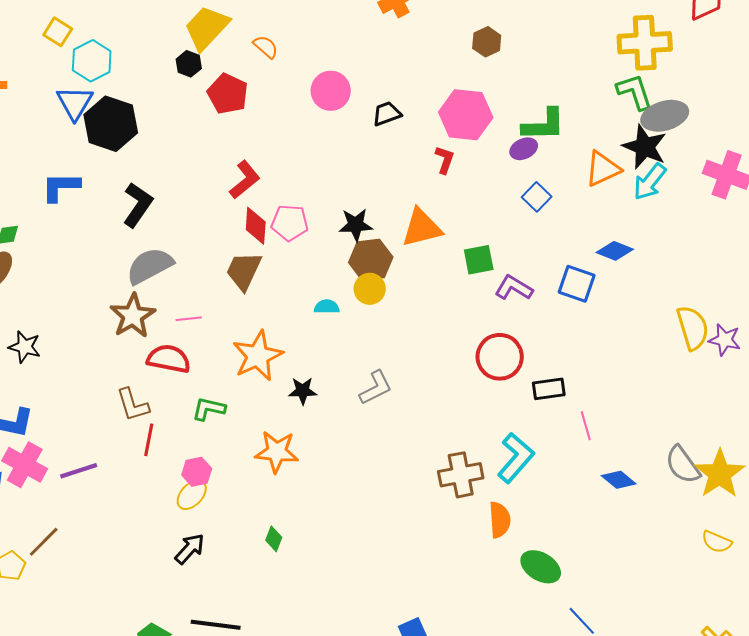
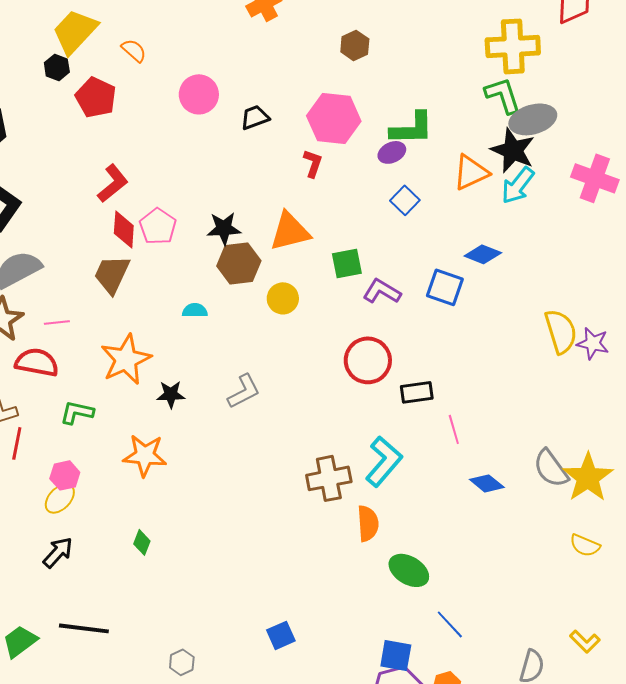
pink pentagon: (290, 223) -> (158, 226), turned 30
yellow circle: (370, 289) -> (283, 298), moved

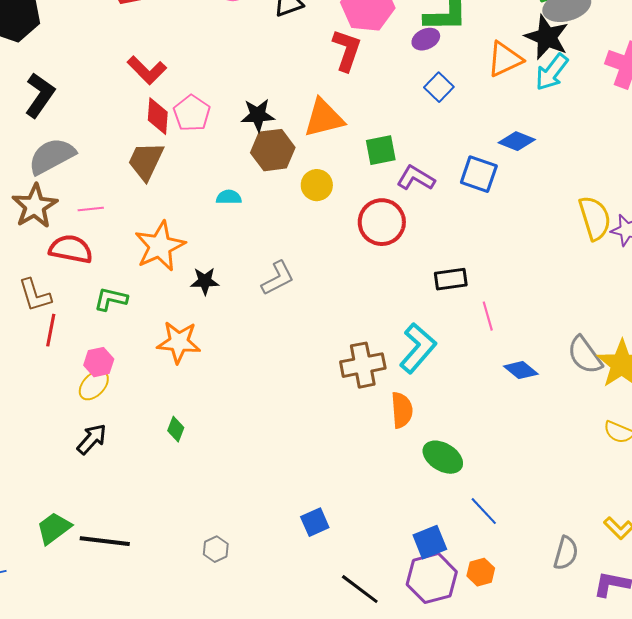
red L-shape: (313, 163) -> (347, 50), size x1.5
red L-shape: (113, 183) -> (147, 70), turned 84
red circle: (368, 360) -> (382, 222), moved
black line: (84, 628) -> (105, 541), moved
blue square: (396, 655) -> (430, 542), turned -32

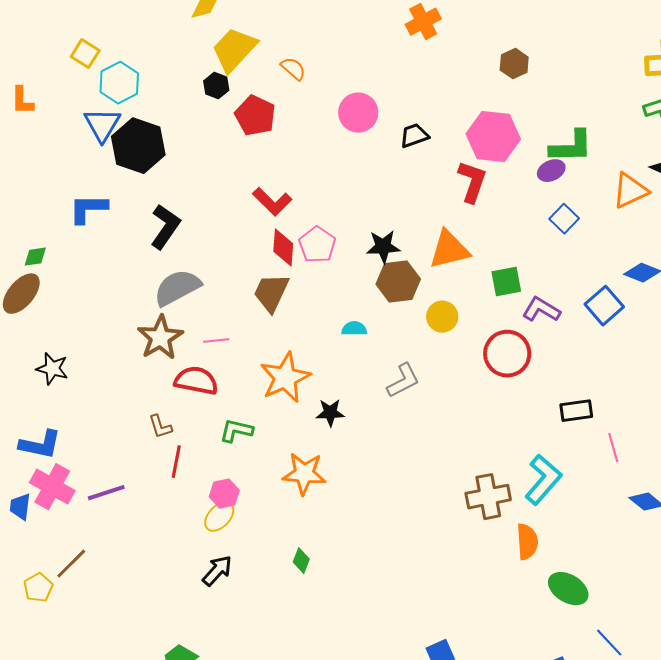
blue square: (479, 174) -> (604, 306), turned 30
gray L-shape: (278, 278) -> (403, 381), moved
brown L-shape: (35, 295) -> (160, 427), size x0.7

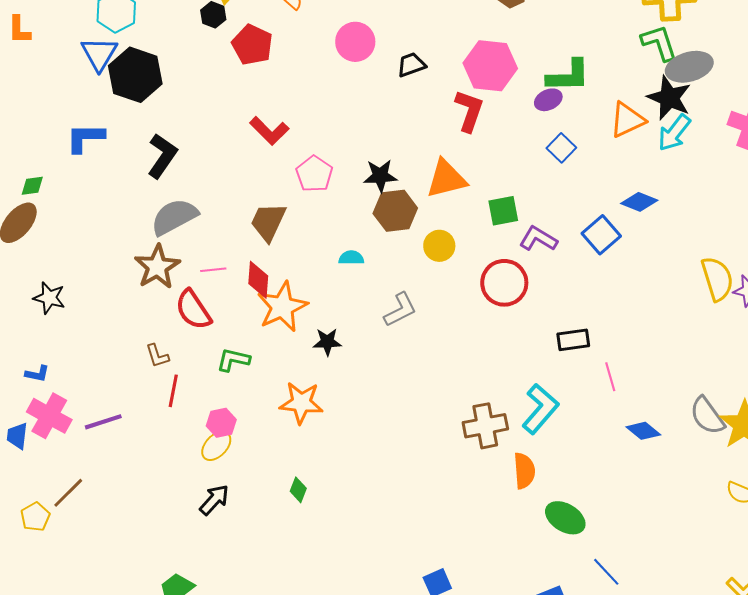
red diamond: (283, 248) -> (258, 280), moved
red semicircle: (196, 381) -> (193, 310), turned -135
blue L-shape: (40, 445) -> (37, 374), size x0.6

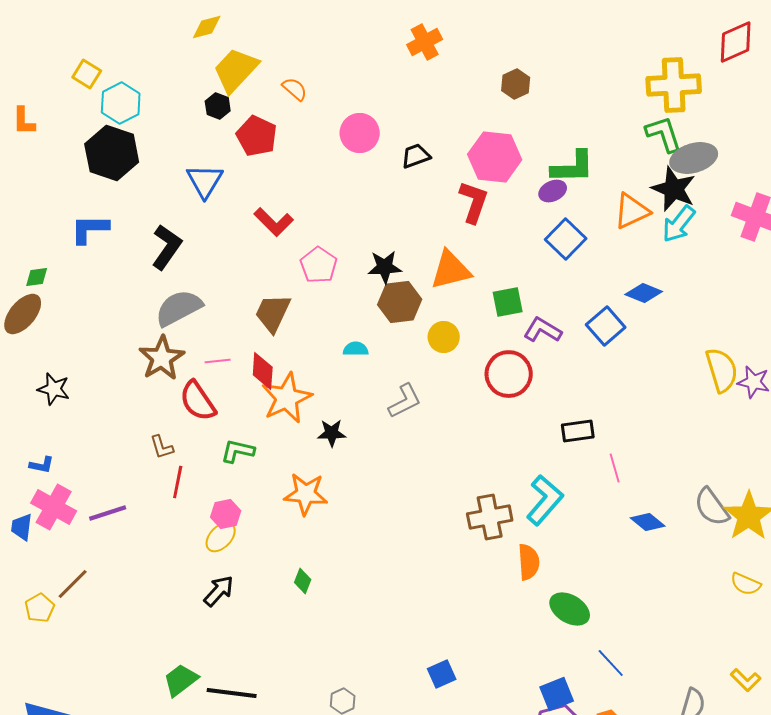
blue triangle: (99, 54) -> (205, 181), moved
black hexagon: (135, 75) -> (112, 153), moved
blue square: (561, 148) -> (566, 239), size x1.4

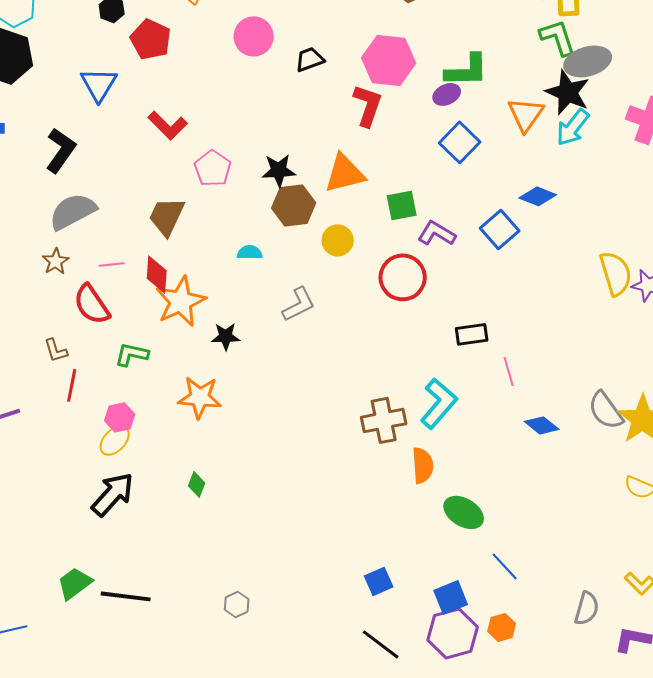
orange triangle: (632, 211) -> (526, 114), turned -30
brown star: (162, 358) -> (56, 261), size x0.6
black arrow: (219, 591) -> (113, 494), size x1.4
blue square: (442, 674) -> (379, 581), moved

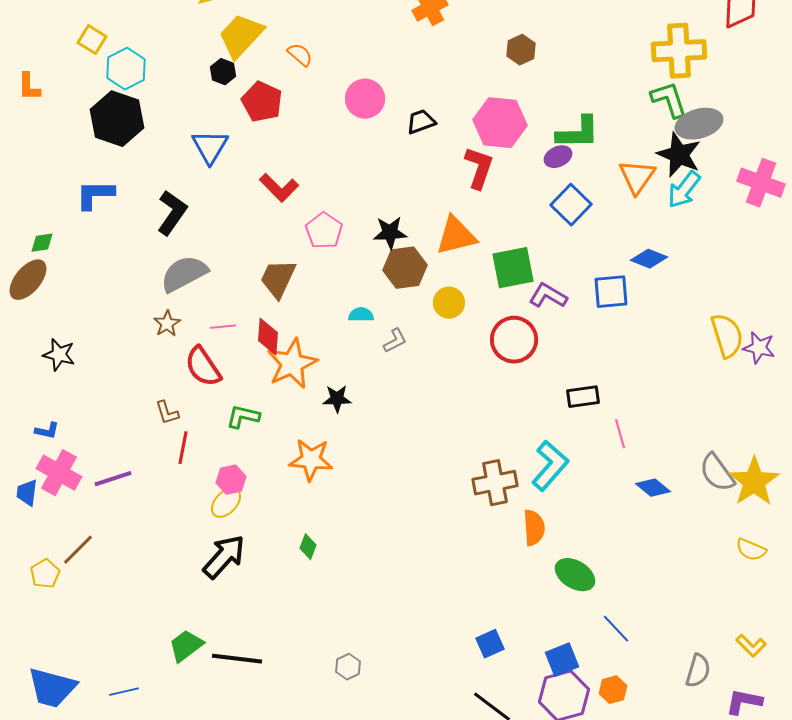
green square: (402, 205) -> (513, 268), size x1.4
blue square: (500, 229) -> (611, 292), turned 36
gray L-shape: (299, 304) -> (395, 341), moved, size x0.7

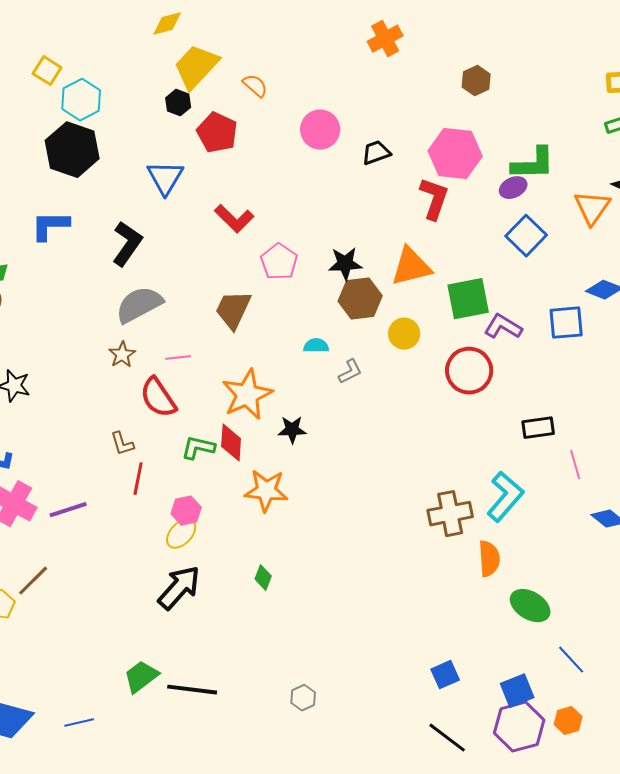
red diamond: (268, 337) -> (231, 443), moved

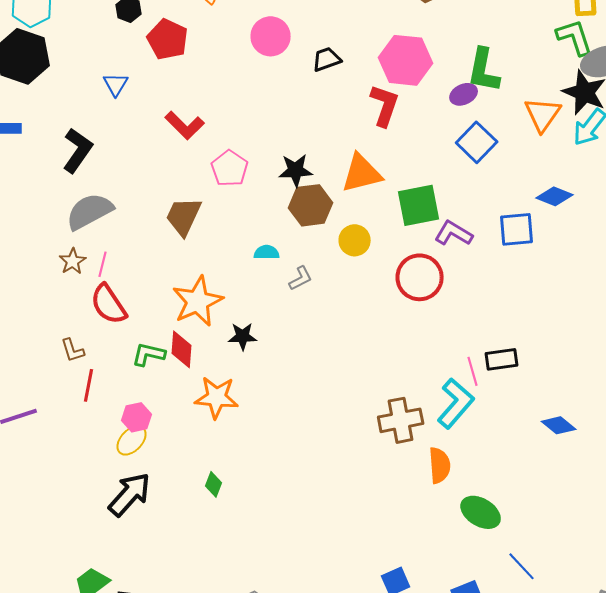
green L-shape: (533, 164) -> (484, 70), turned 102
blue triangle: (165, 178) -> (116, 84), size x0.7
pink line: (178, 358) -> (103, 264), moved, turned -70
black rectangle: (538, 428) -> (502, 359), moved
pink line: (575, 465) -> (473, 371), moved

